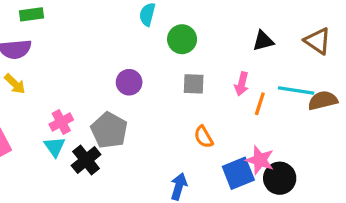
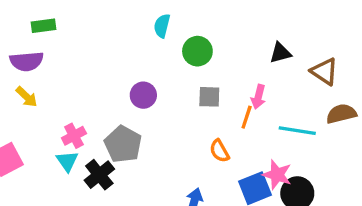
brown triangle: (318, 41) -> (324, 71), moved
cyan line: (296, 91) -> (297, 131), moved
orange line: (260, 104) -> (247, 117), moved

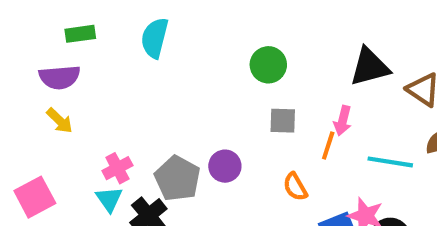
cyan semicircle: (162, 26) -> (155, 38), moved, size x1.4
black triangle: (280, 53) -> (370, 67), size x1.5
purple circle: (143, 95) -> (225, 166), moved

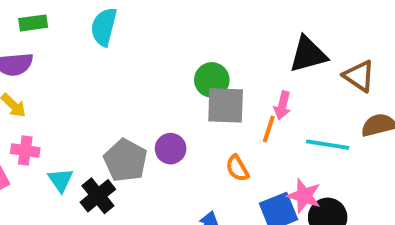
green circle: (268, 65) -> (212, 80), moved
gray square: (283, 121) -> (226, 105), size x1.5
pink cross: (117, 168) -> (25, 151), moved, turned 36

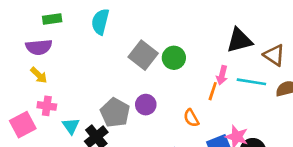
gray square: (226, 105) -> (143, 55), moved, turned 36
cyan line: (328, 145) -> (251, 82), moved

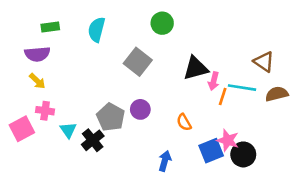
black triangle: (239, 40) -> (196, 68), moved
green circle: (174, 58) -> (162, 23), moved
orange line: (213, 91) -> (223, 97), moved

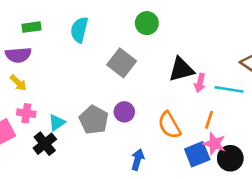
orange line: (223, 97) -> (209, 120), moved
orange semicircle: (184, 122) -> (169, 125), size x1.5
cyan triangle: (68, 130) -> (57, 122), moved, turned 30
black cross: (93, 140) -> (45, 144), moved
blue arrow: (165, 161) -> (138, 160), moved

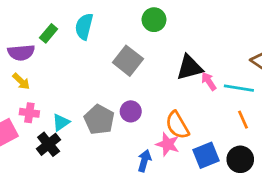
green rectangle: (32, 27) -> (49, 33), moved, turned -42
pink arrow: (200, 83) -> (209, 81), turned 132
orange line: (209, 120) -> (243, 120), moved, turned -42
pink star: (214, 144) -> (168, 144), moved

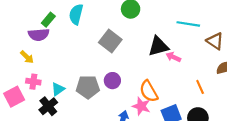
purple semicircle: (21, 53) -> (39, 35), moved
pink arrow: (209, 81) -> (173, 57), turned -32
cyan line: (239, 88) -> (188, 24), moved
gray pentagon: (99, 120) -> (88, 87), turned -30

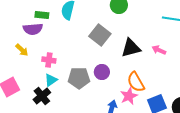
green rectangle: (48, 20) -> (42, 15), turned 56
black triangle: (158, 46) -> (131, 48), moved
pink cross: (33, 82) -> (49, 60), moved
pink star: (141, 106) -> (129, 96), turned 30

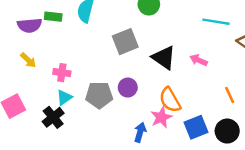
purple semicircle: (33, 29) -> (30, 25), moved
gray square: (100, 35) -> (125, 42), turned 30
black triangle: (131, 48) -> (164, 58), turned 50

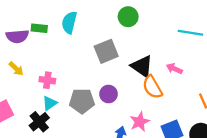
orange semicircle: (170, 100) -> (152, 87), moved

